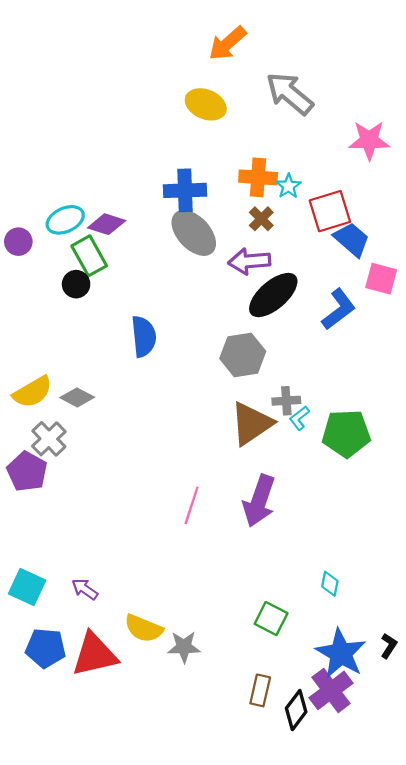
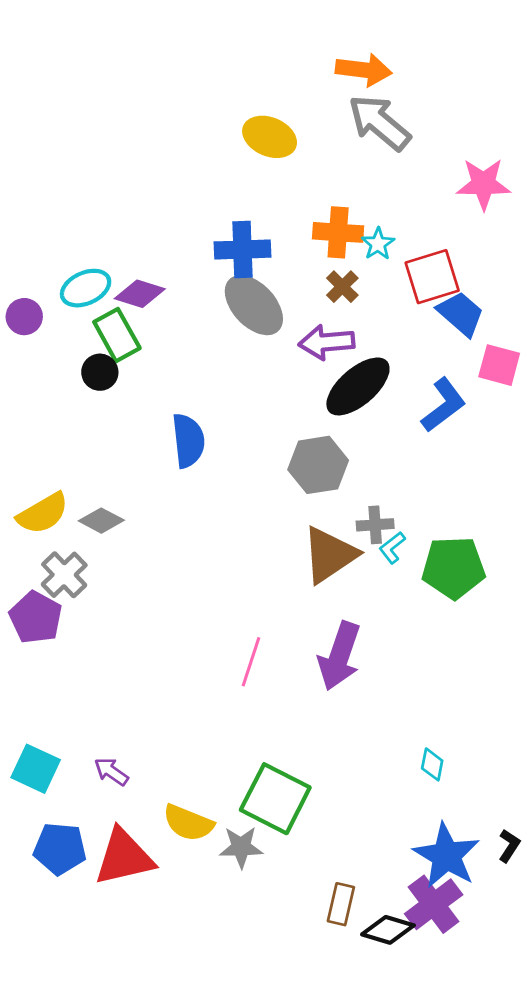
orange arrow: (228, 43) -> (364, 70), moved, turned -132
green square: (271, 619) -> (275, 799), moved, size x1.6
black diamond: (296, 710) -> (388, 930), turned 69

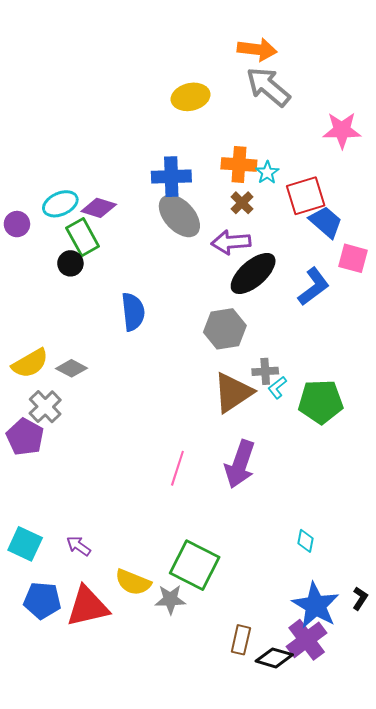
yellow ellipse: (270, 137) -> (191, 97), turned -36

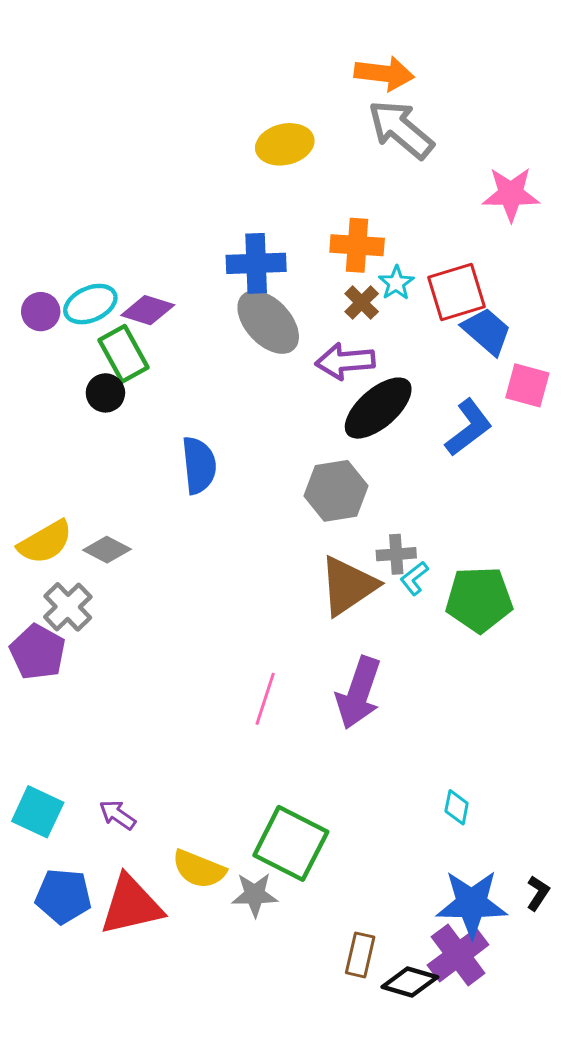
cyan star: (267, 173) -> (396, 283), moved
purple circle: (17, 224) -> (41, 312), moved
blue star: (316, 605) -> (472, 904), turned -30

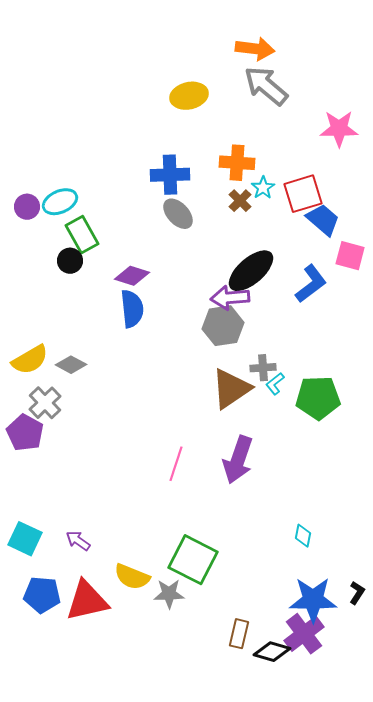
purple diamond: (148, 310) -> (132, 276), moved
gray ellipse: (268, 322) -> (178, 214), size x0.7
purple arrow: (345, 361) -> (230, 298), moved

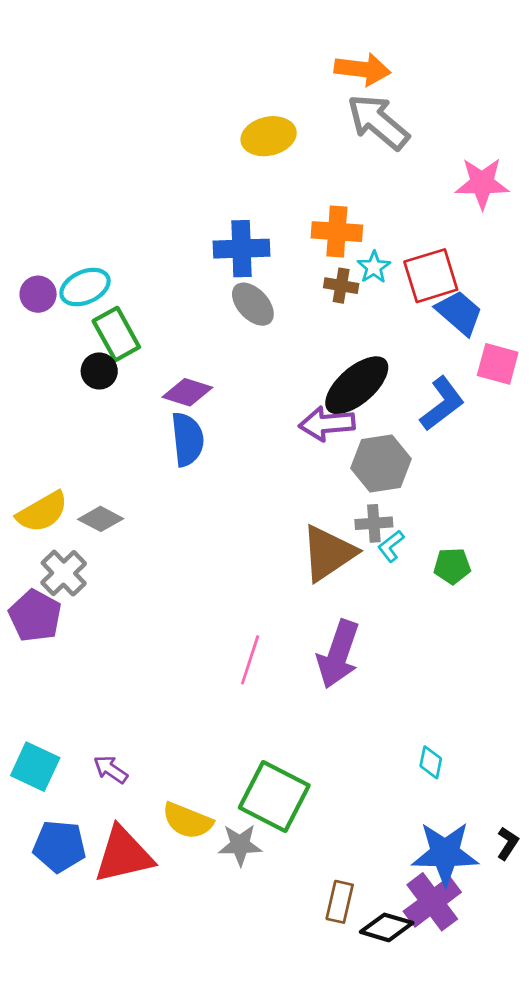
brown cross: (240, 201) -> (341, 286), turned -35
gray hexagon: (223, 326) -> (381, 463), moved
green pentagon: (318, 398) -> (452, 566), size x0.6

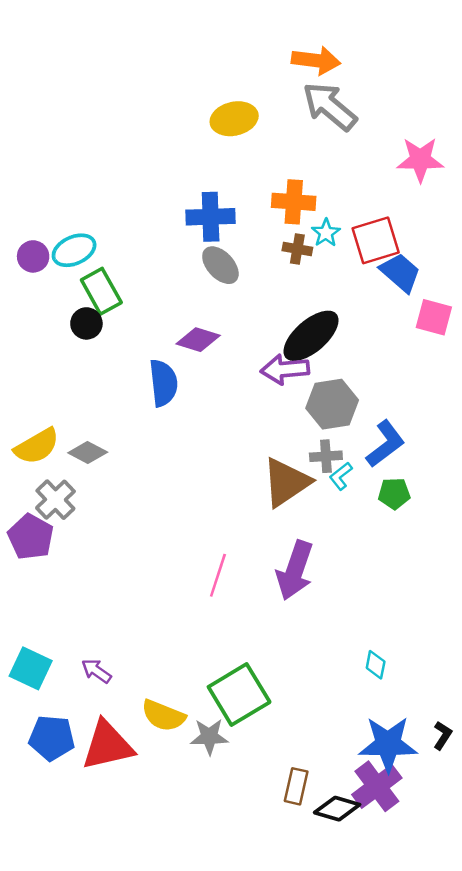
purple diamond: (187, 392) -> (198, 340), moved
blue L-shape: (442, 404) -> (385, 444), moved
green square: (274, 797) -> (239, 694), turned 32

